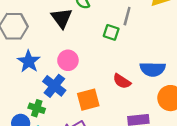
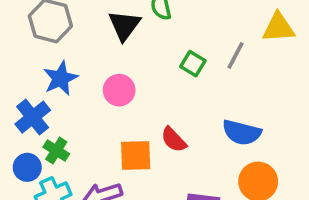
gray line: (127, 16) -> (235, 56), moved
red semicircle: (122, 81) -> (174, 140), moved
blue cross: (54, 86) -> (33, 117), moved

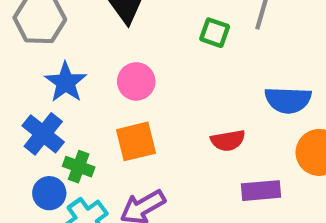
red semicircle: (174, 140) -> (228, 140), moved, turned -44
orange square: (136, 155) -> (136, 141), moved

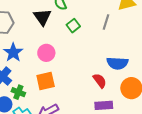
green square: (215, 33) -> (73, 26), moved, turned 32
red semicircle: (228, 140) -> (100, 81), moved, turned -119

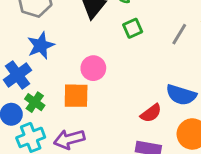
pink circle: (46, 53) -> (93, 68), moved
red semicircle: (100, 81) -> (151, 113), turned 77

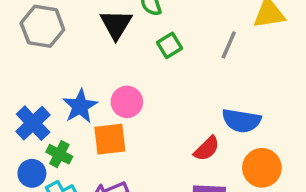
blue star: (41, 46) -> (80, 106), moved

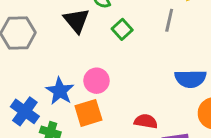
red semicircle: (207, 149) -> (146, 121), moved, turned -115

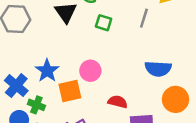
green square: (122, 29) -> (104, 23), turned -35
pink circle: (97, 81) -> (90, 71), moved

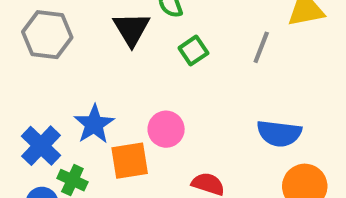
green square: (104, 23) -> (193, 51), turned 35

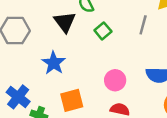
blue star: (94, 124) -> (54, 63), moved
pink circle: (166, 129) -> (115, 80), moved

